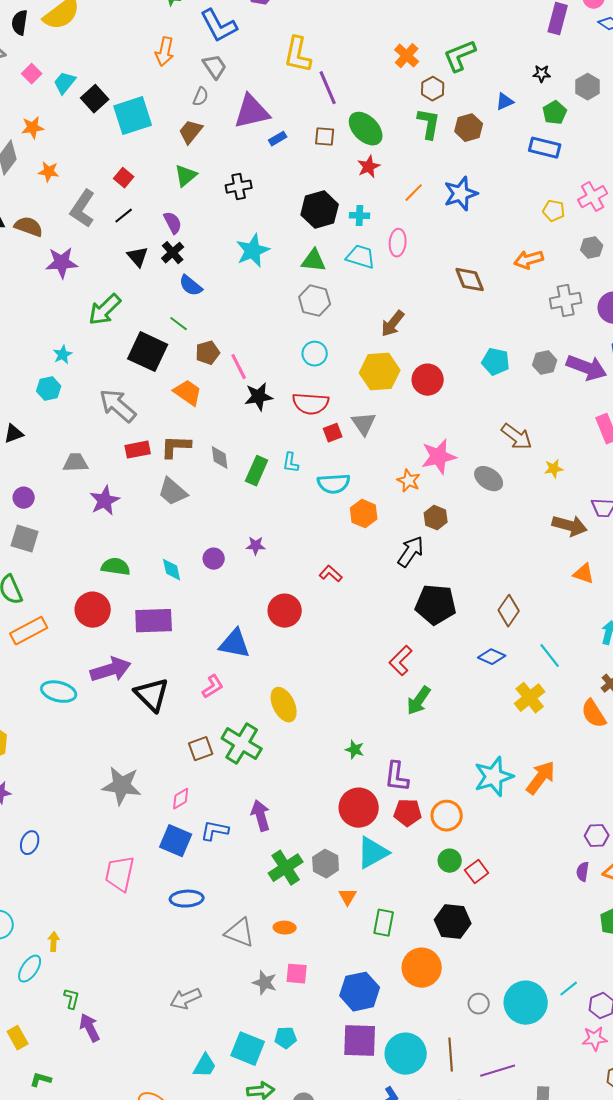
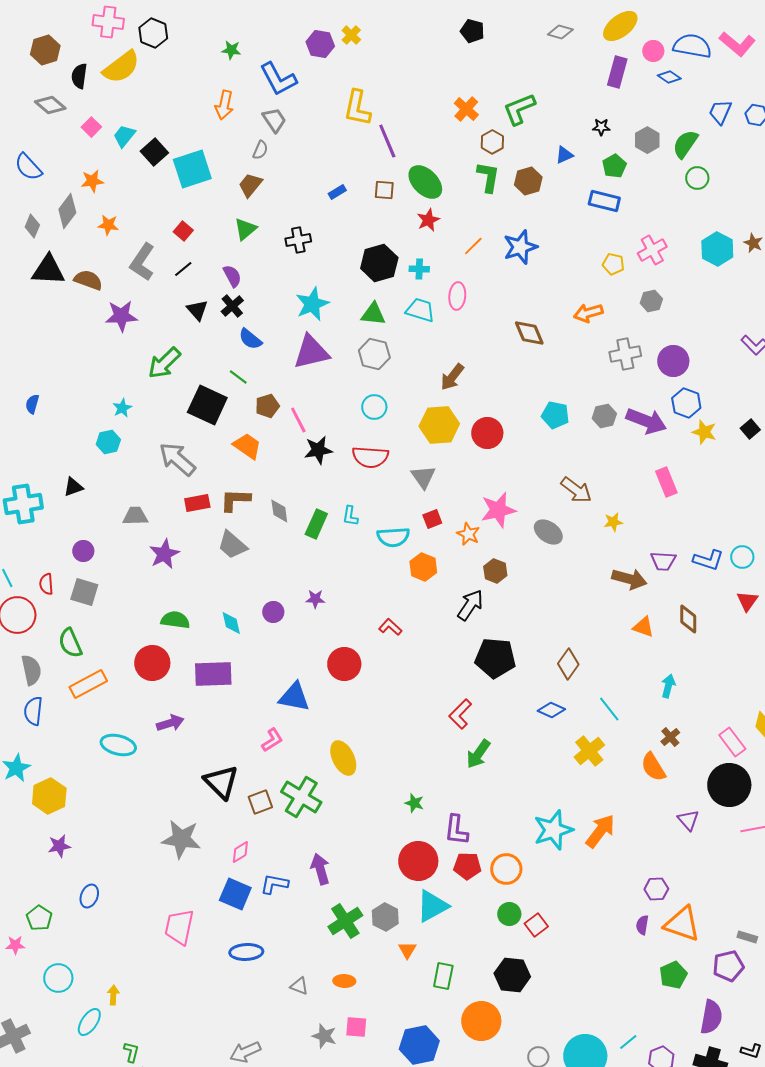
purple triangle: (252, 112) -> (311, 352), moved
red square: (333, 433) -> (432, 519), moved
purple arrow: (111, 670) -> (170, 723), size x0.7
black triangle: (152, 695) -> (221, 782), moved
gray triangle: (240, 933) -> (299, 986), size x0.6

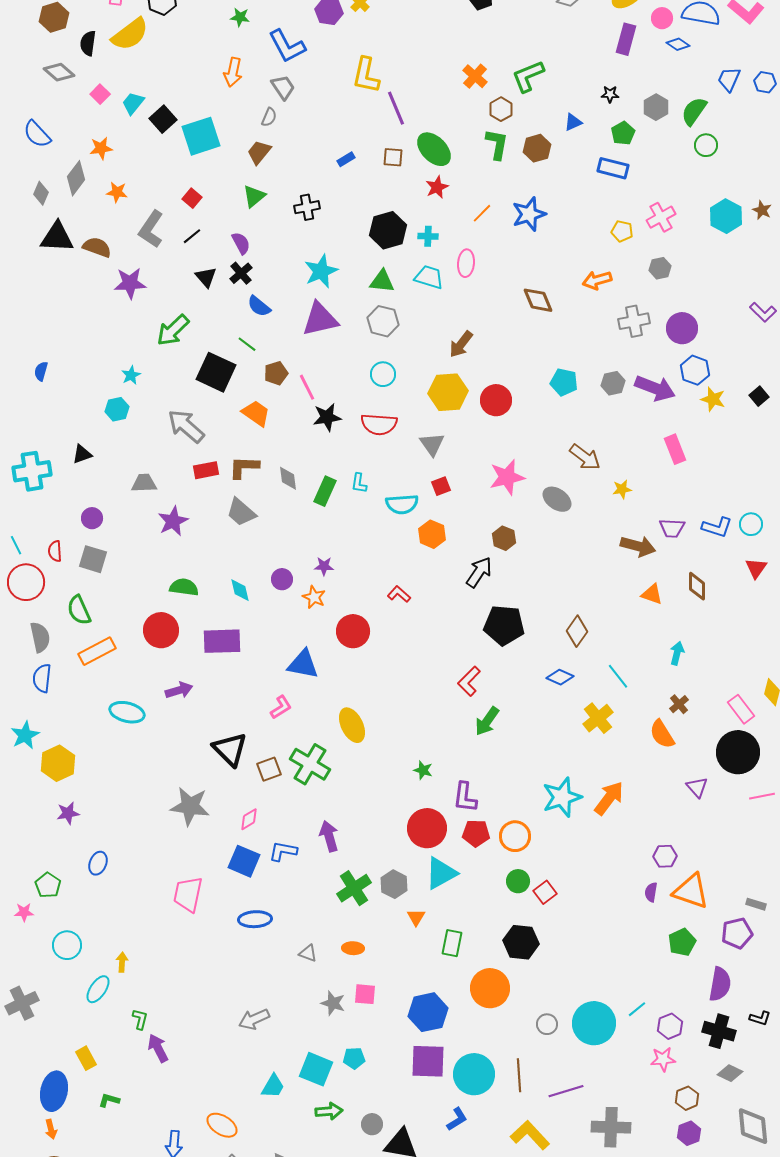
orange star: (468, 534) -> (314, 597), moved

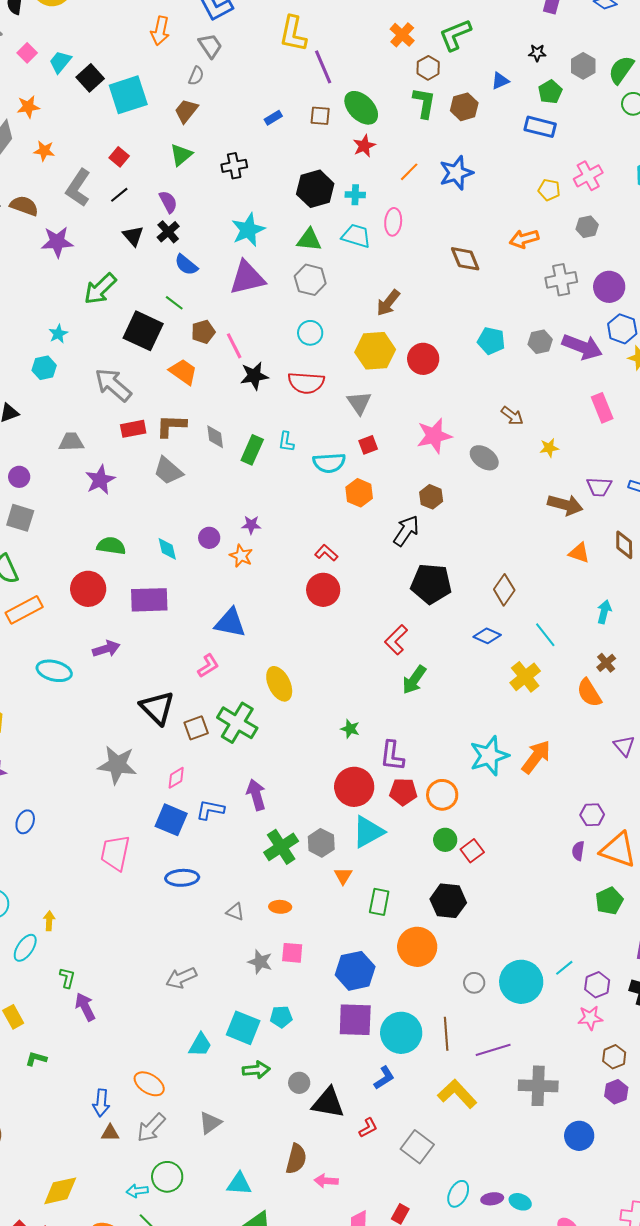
brown arrow: (585, 457) -> (512, 416), size x0.7
red circle: (353, 631) -> (323, 590), moved

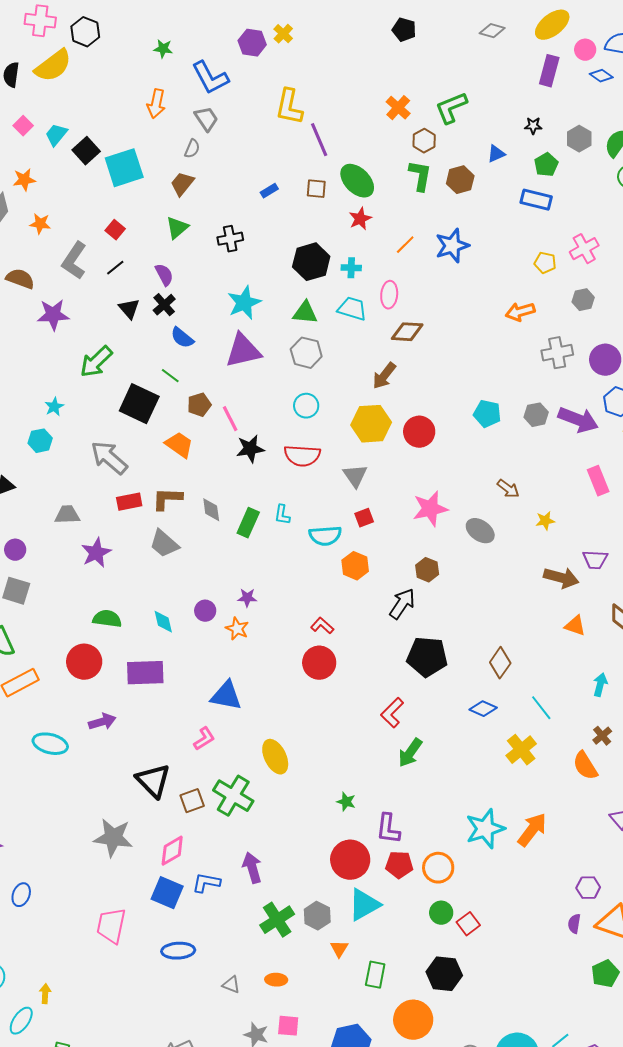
brown diamond: (465, 259) -> (407, 332), moved, turned -64
pink diamond: (176, 778) -> (172, 851), size x1.4

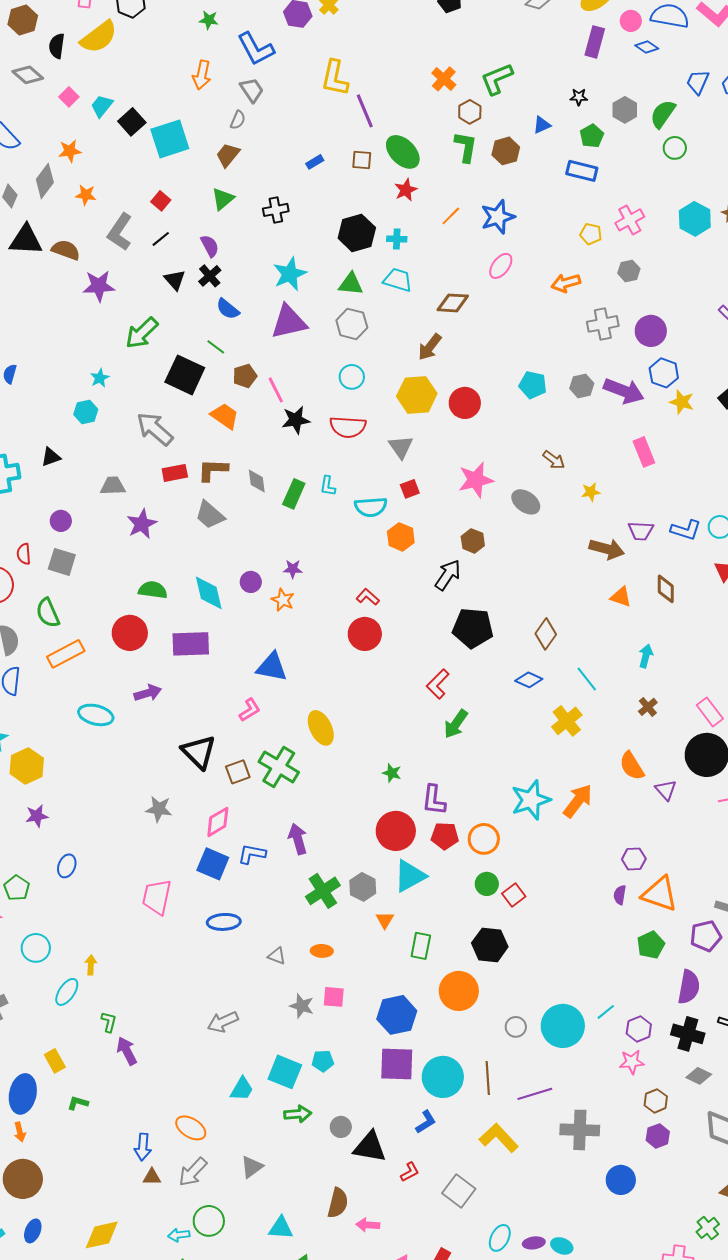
pink ellipse: (389, 295) -> (501, 266), moved, turned 32
cyan diamond: (163, 622) -> (209, 593), size x1.5
orange semicircle: (585, 766) -> (632, 766), moved
gray star: (113, 838) -> (159, 809), size x0.7

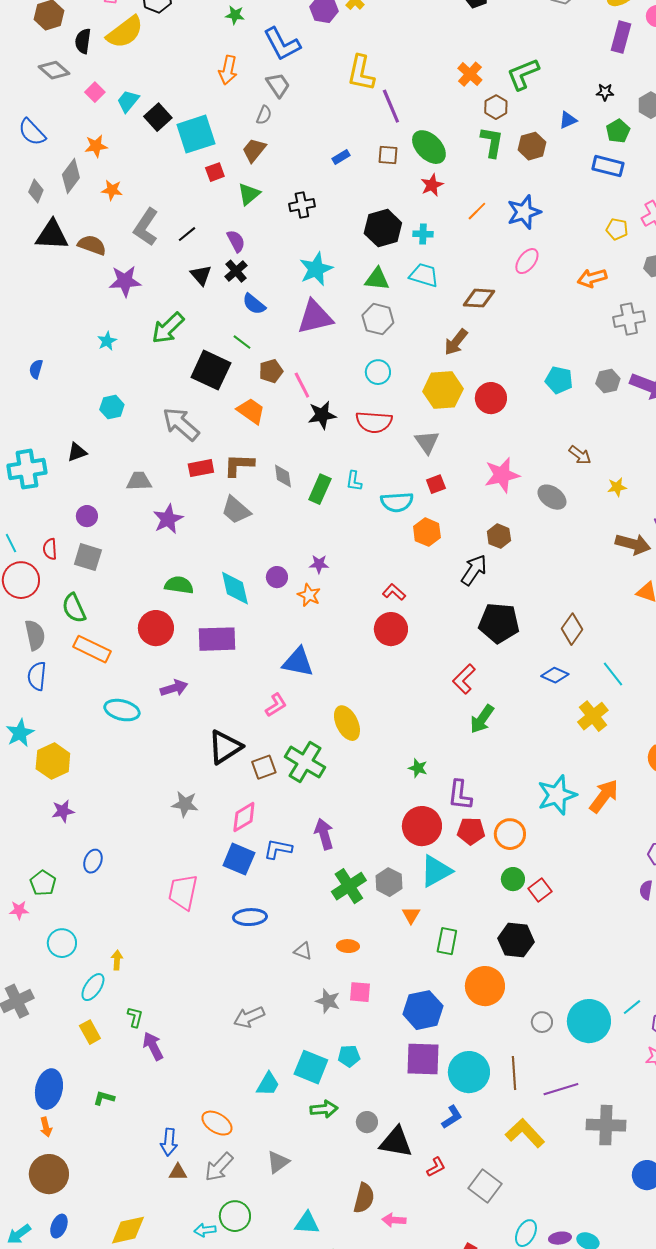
red square: (161, 201) -> (215, 172), moved, turned 30
cyan star: (100, 378) -> (107, 341), moved
orange rectangle: (66, 654) -> (92, 649), turned 54
black triangle: (199, 752) -> (225, 747), turned 42
yellow rectangle: (55, 1061) -> (90, 1032), moved

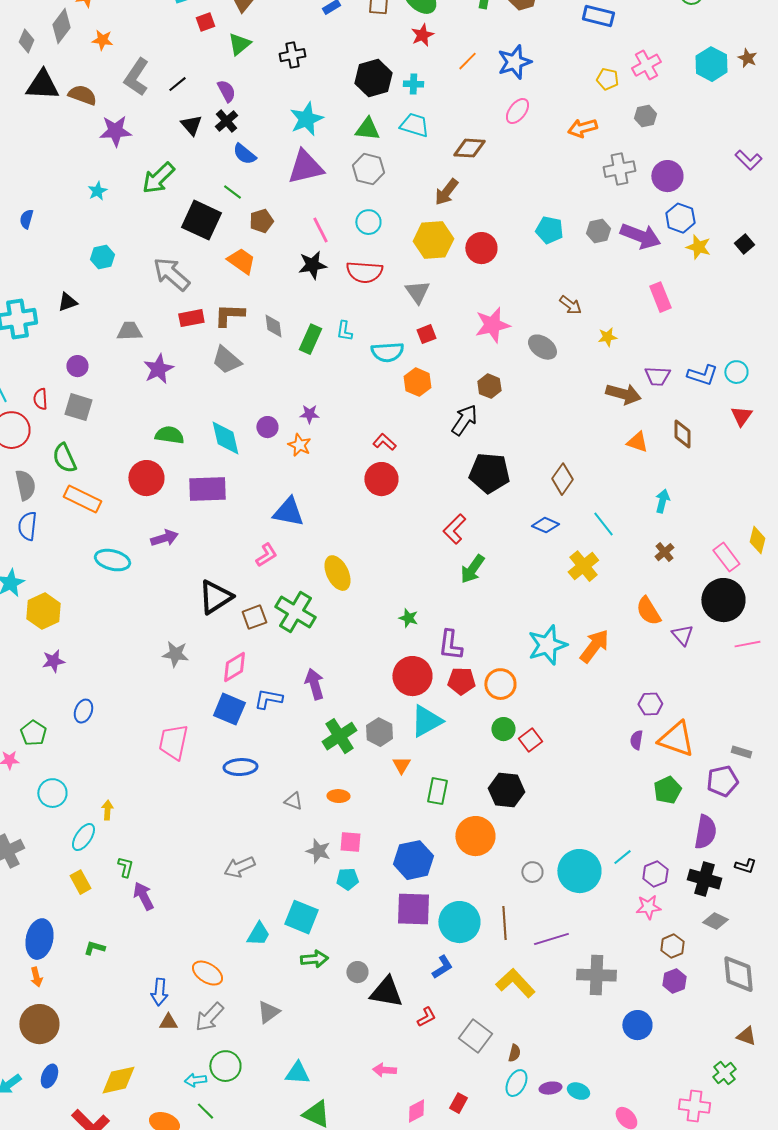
pink line: (302, 385) -> (320, 230), moved
cyan pentagon: (349, 1056) -> (347, 879), moved
brown semicircle: (364, 1198) -> (514, 1053), moved, size x0.6

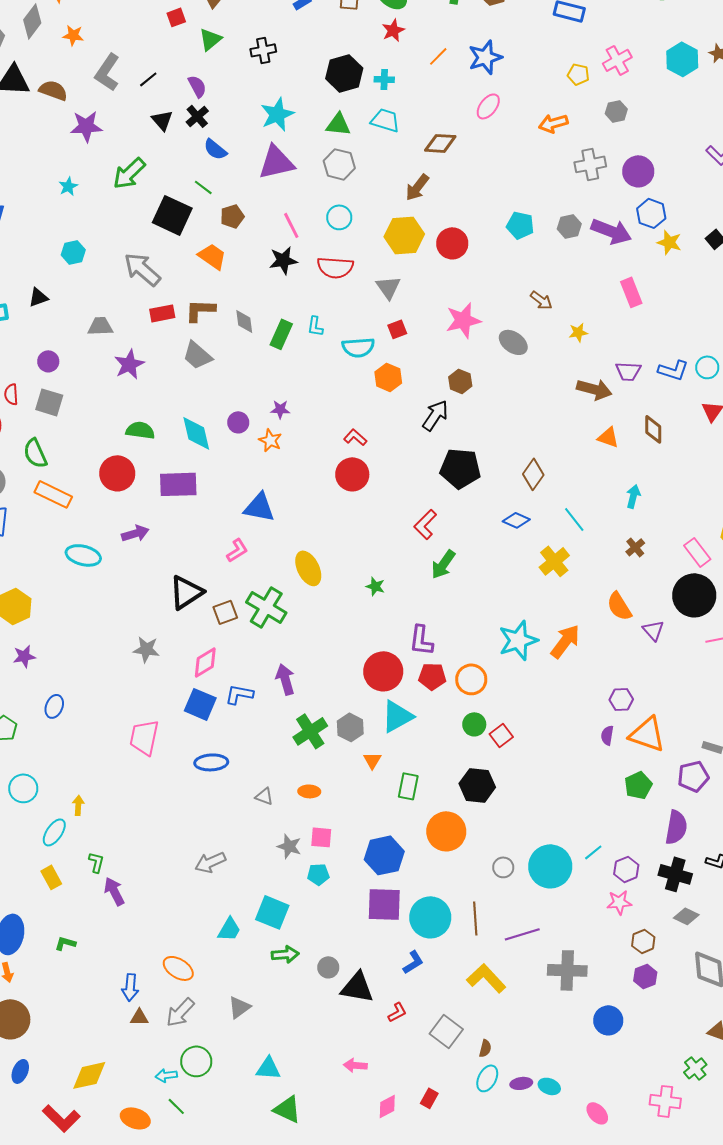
green star: (408, 618) -> (375, 586), moved

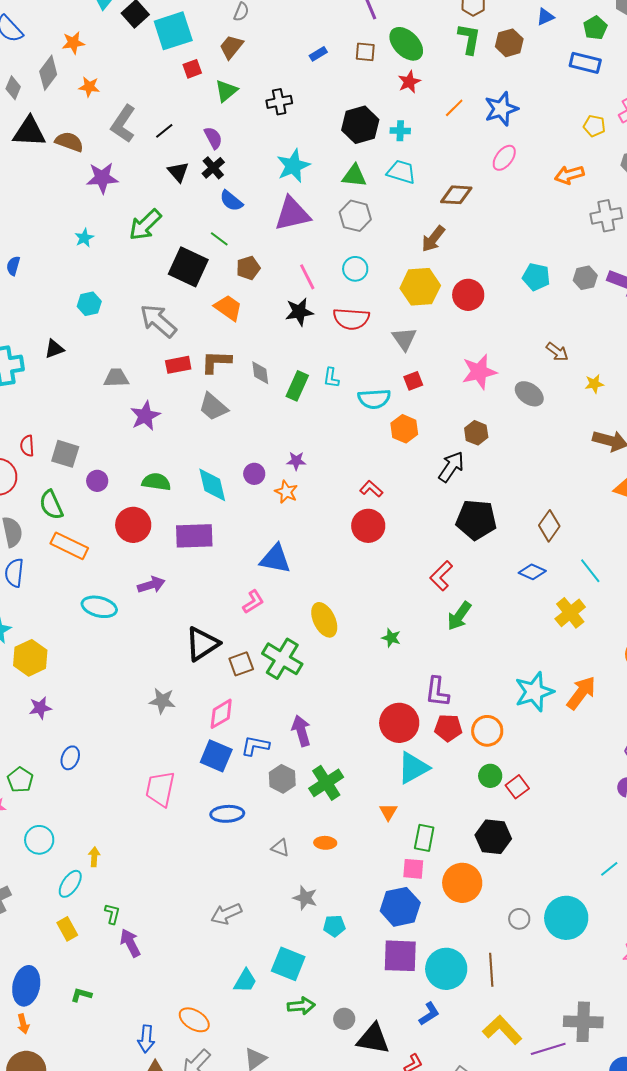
purple circle: (48, 361) -> (97, 481), moved
gray hexagon: (350, 727) -> (282, 779), moved
pink square: (321, 837) -> (413, 869), moved
cyan line: (593, 852) -> (609, 869), moved
purple line: (522, 934) -> (548, 1049), moved

